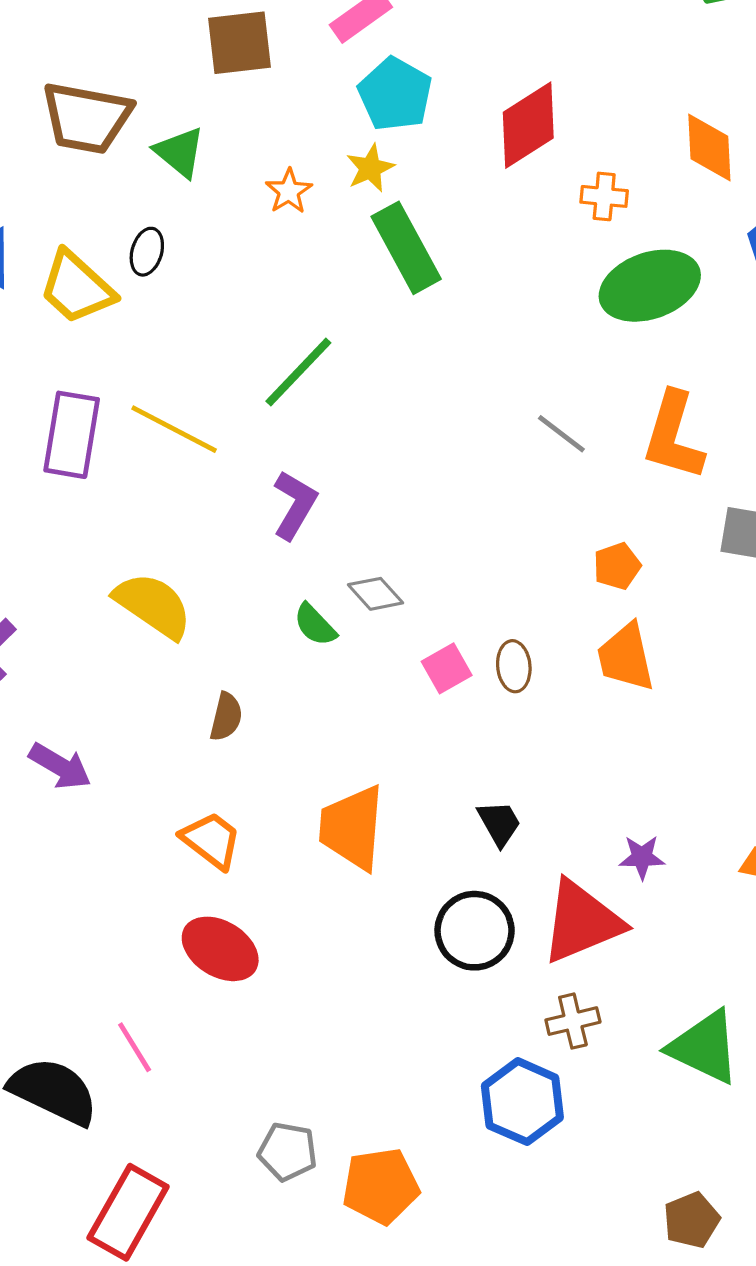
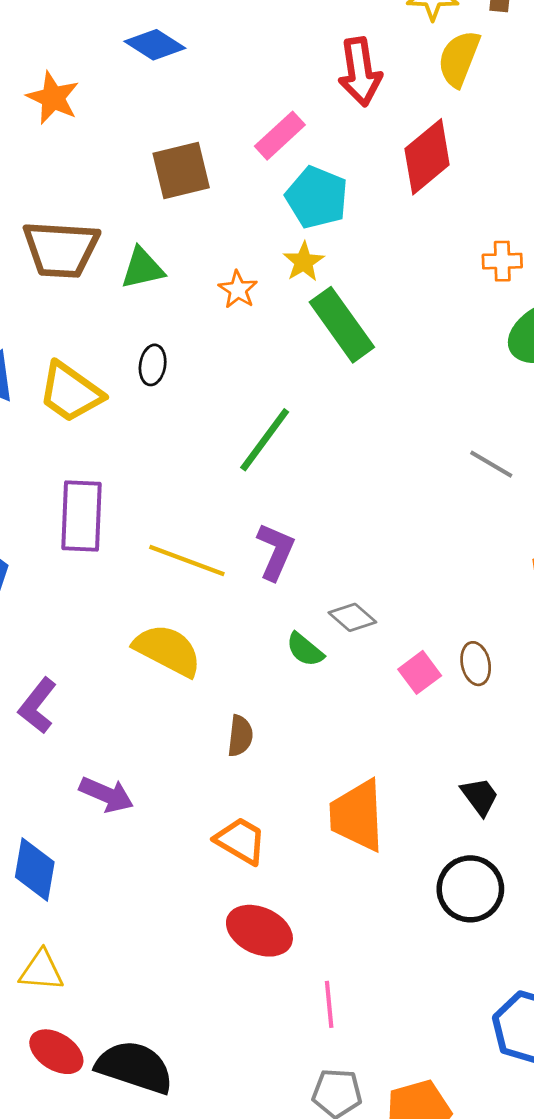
red diamond: (528, 125) -> (427, 157), moved
green triangle: (180, 152) -> (142, 268), turned -45
black ellipse: (147, 252) -> (153, 365), moved
yellow line: (174, 429) -> (187, 561), moved
pink line: (135, 1047) -> (329, 1004), moved, turned 33

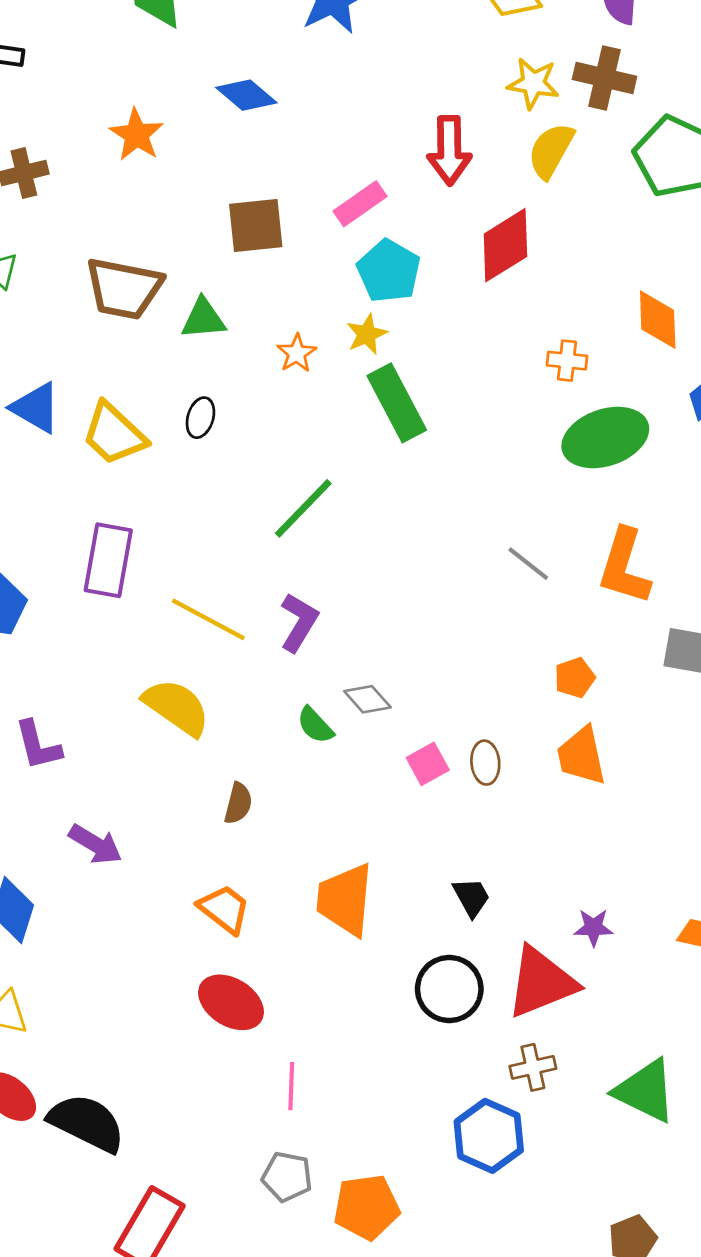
purple L-shape: (37, 706) -> (38, 745), turned -60

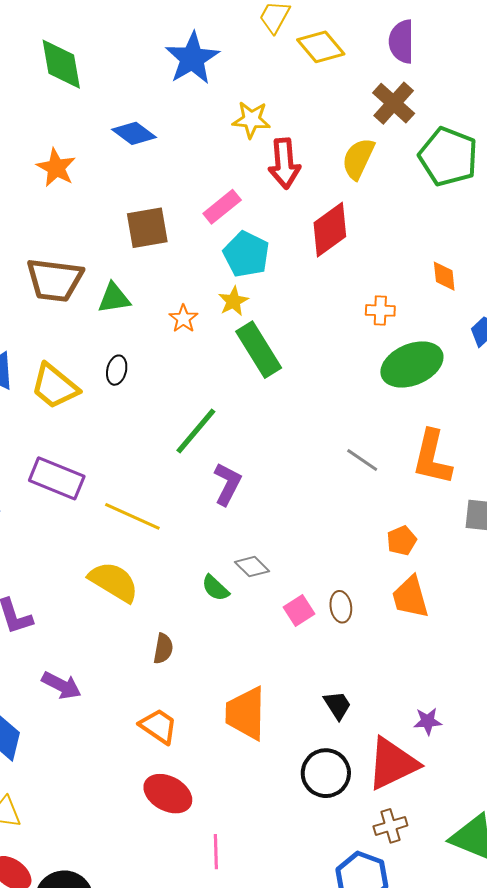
brown cross: (605, 78) -> (394, 103), turned 33
yellow star: (533, 83) -> (251, 120), moved
orange diamond: (658, 320) -> (444, 276), size x0.7
purple rectangle: (108, 560) -> (57, 478), turned -74
purple L-shape: (299, 622) -> (227, 484), moved

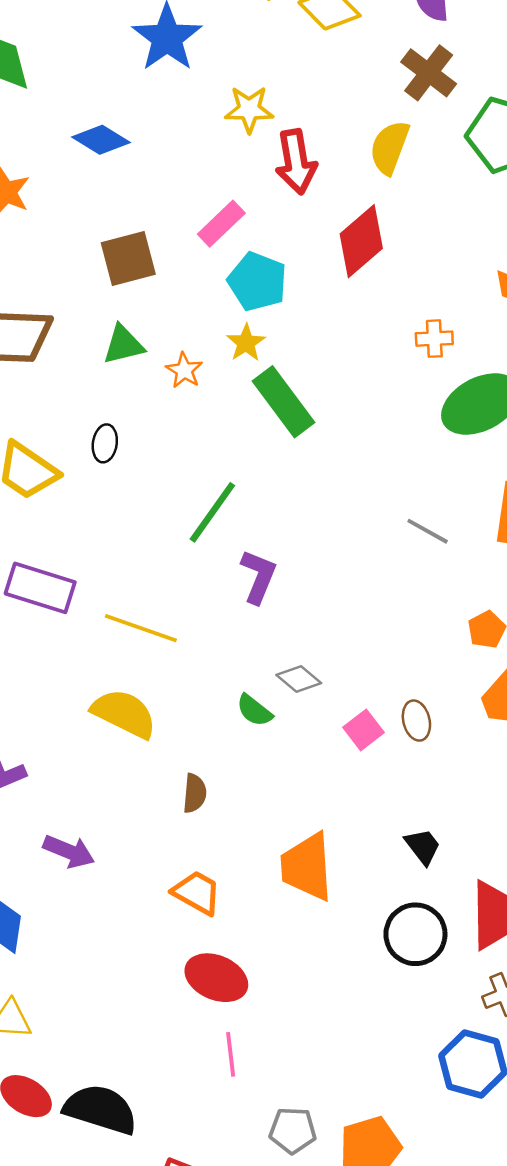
green triangle: (114, 298) -> (123, 345), moved
pink line: (216, 852) -> (231, 1054), moved

